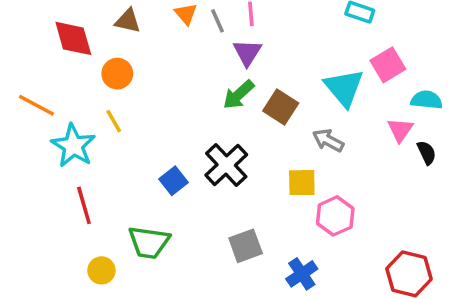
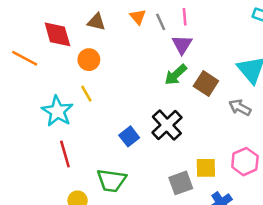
orange line: (36, 105) -> (25, 58), moved
yellow square: (302, 183) -> (206, 168), moved

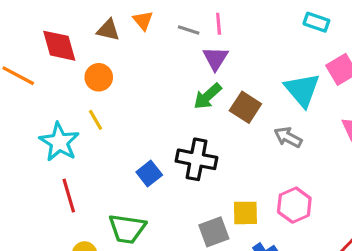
orange triangle: (138, 17) -> (143, 21), moved
gray line: (161, 22) -> (189, 30), turned -48
black cross: (167, 125) -> (197, 159), turned -36

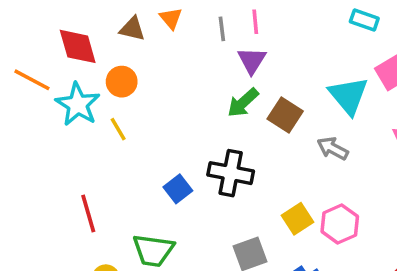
gray line: (189, 30) -> (222, 29), turned 65
cyan star: (59, 142) -> (78, 104), moved
yellow square: (245, 213) -> (297, 219), moved, turned -32

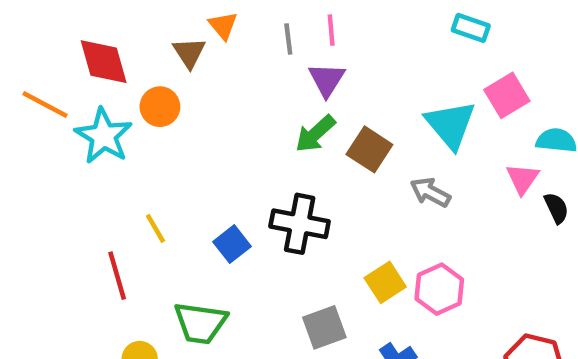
brown triangle: (132, 29) -> (189, 53), moved, turned 44
yellow line: (118, 129) -> (155, 228), moved

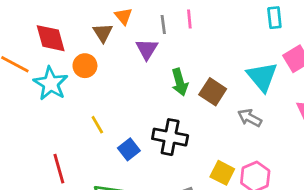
cyan rectangle: (471, 28) -> (274, 18), turned 65
purple triangle: (327, 80) -> (147, 49), moved
green arrow: (315, 134) -> (180, 82), turned -64
yellow line: (155, 228) -> (97, 125), moved
yellow square: (385, 282) -> (222, 173), turned -30

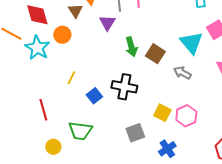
yellow line: (97, 125) -> (71, 78), turned 56

